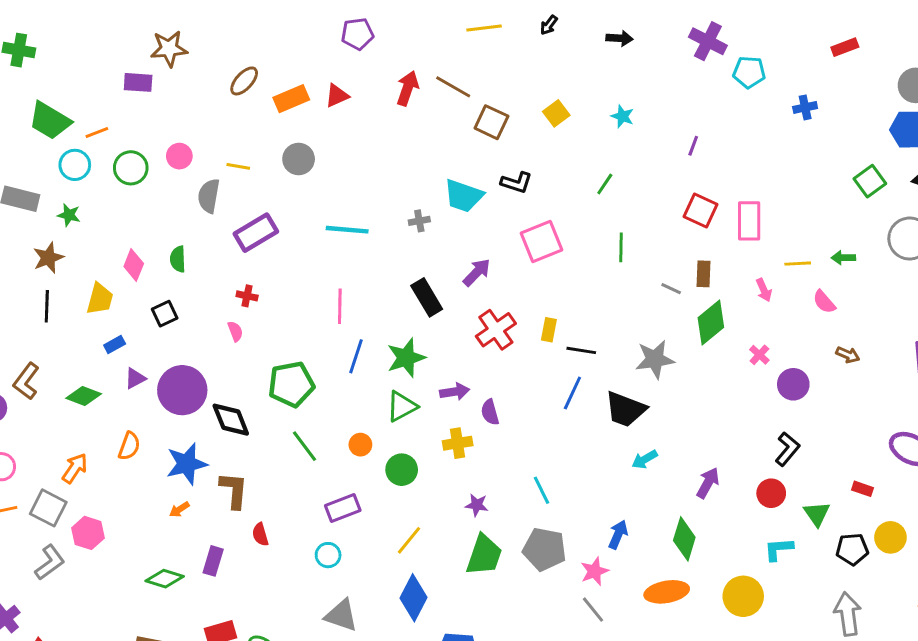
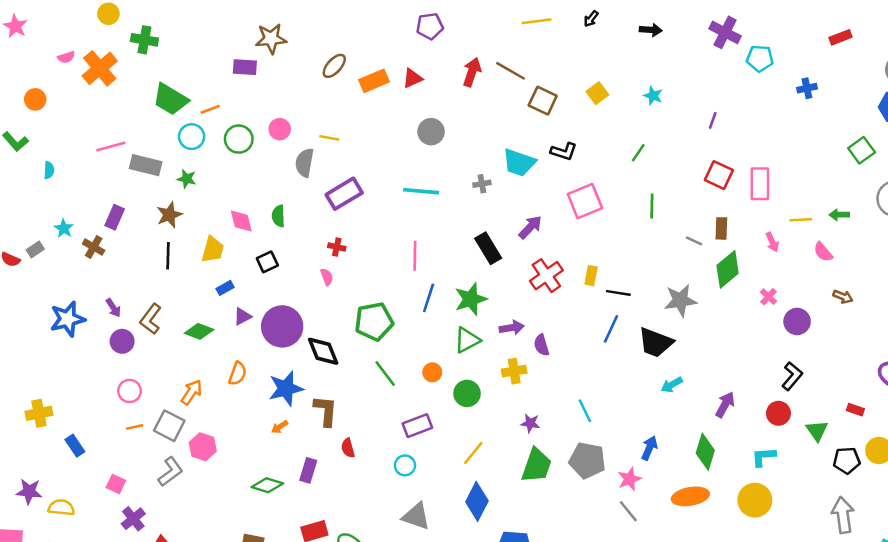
gray circle: (299, 159) -> (431, 132), moved
pink diamond: (134, 265) -> (241, 221), turned -35
cyan L-shape: (779, 549) -> (764, 457), moved

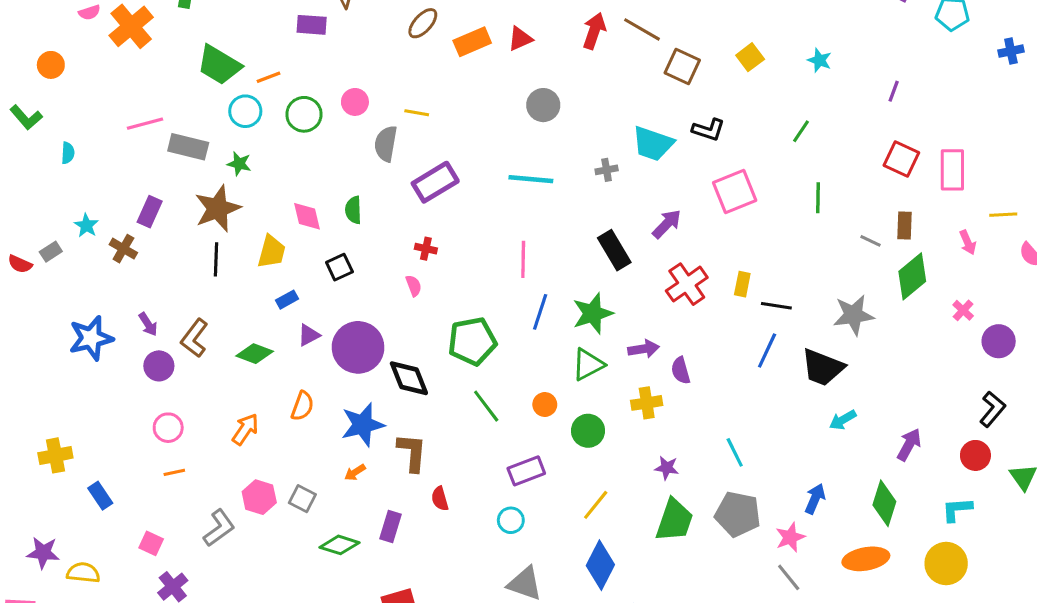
brown star: (169, 215) -> (218, 208), size x1.4
gray square: (169, 426) -> (302, 499), moved, size x0.7

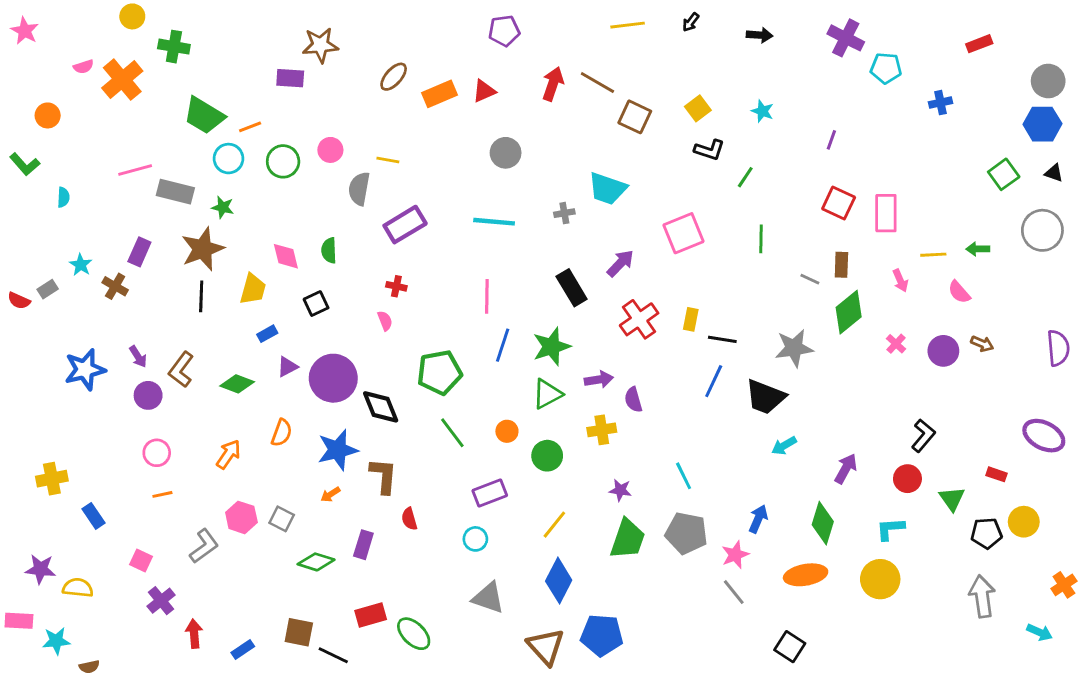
black L-shape: (708, 130) -> (709, 150), moved
purple circle: (999, 341) -> (943, 351), moved

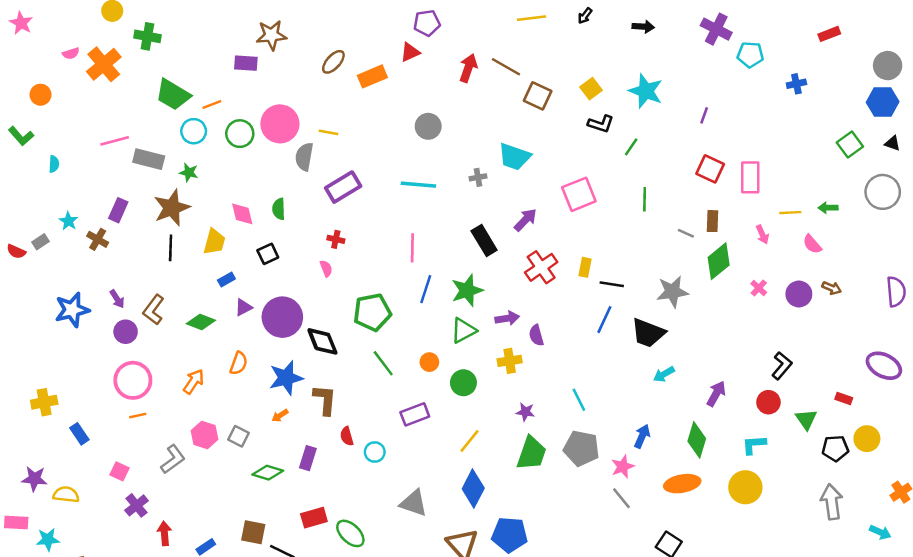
red triangle: (484, 91) -> (410, 52), moved
cyan star: (762, 111) -> (646, 91), size x1.8
pink circle: (330, 150) -> (280, 124), size x1.8
pink circle: (157, 453) -> (133, 380), size x1.6
cyan circle: (475, 539) -> (375, 452), moved

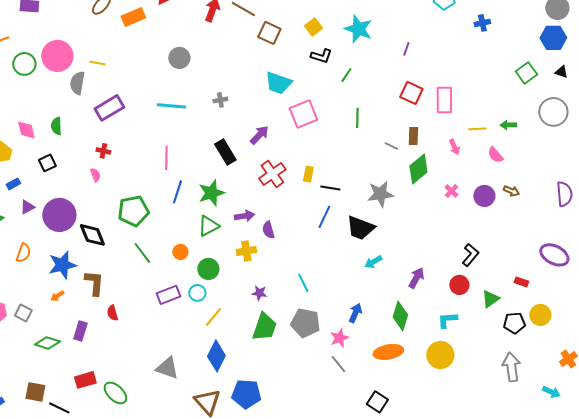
cyan trapezoid: (514, 157) -> (278, 83), moved
green triangle: (806, 419) -> (490, 299), turned 30
cyan circle: (375, 452) -> (197, 293), moved

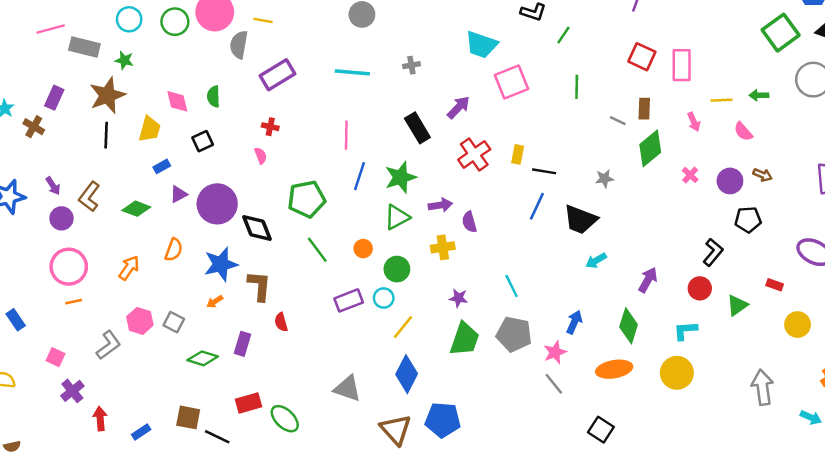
green square: (526, 73) -> (781, 33), size x1.4
gray star: (380, 194) -> (604, 179), size x0.6
black pentagon: (514, 323) -> (748, 220), moved

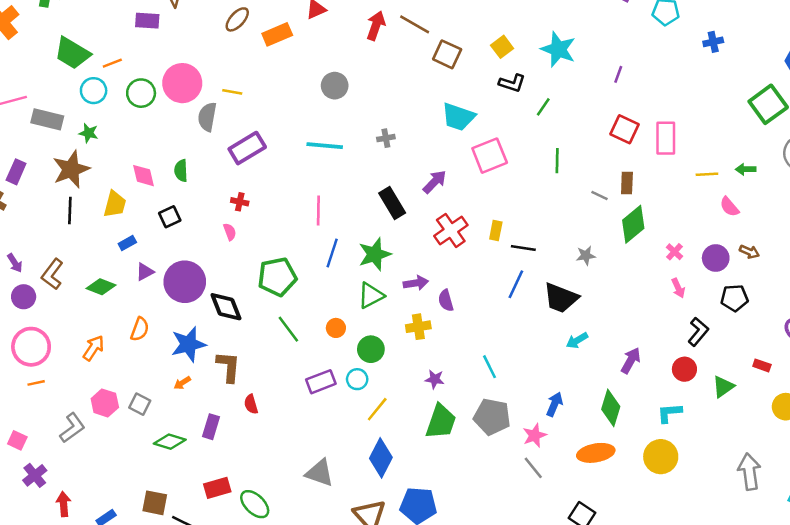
pink arrow: (694, 122) -> (678, 288), moved

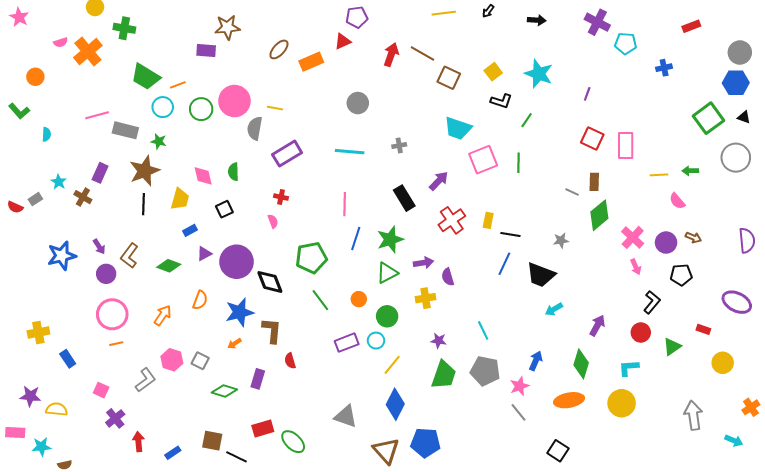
green line: (557, 161) -> (518, 163), moved
pink cross: (674, 252) -> (633, 237), size x1.6

